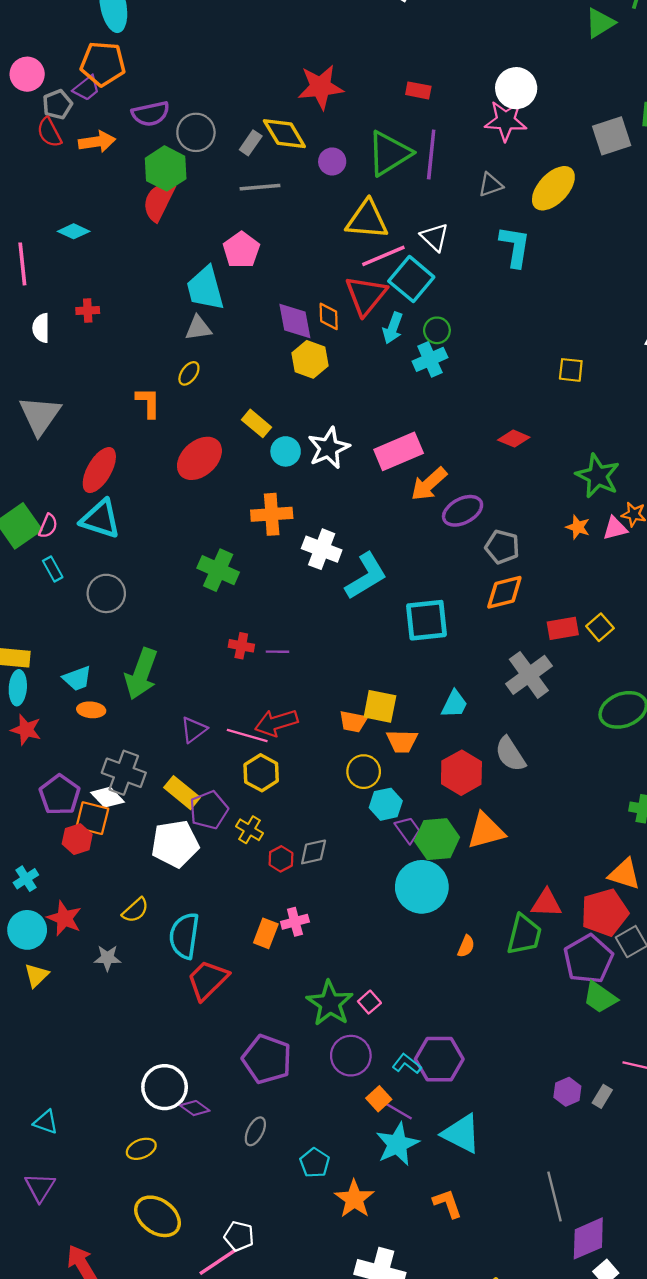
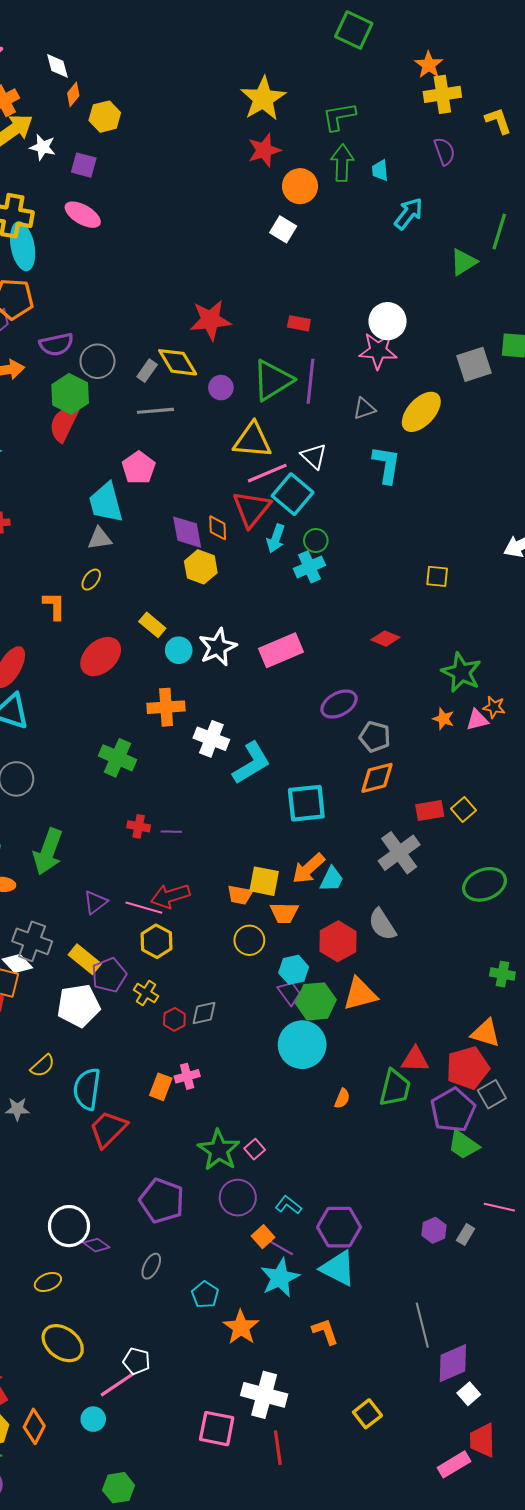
orange arrow: (429, 484) -> (308, 869), moved
cyan hexagon: (386, 804) -> (294, 970), moved
purple hexagon: (439, 1059) -> (339, 1227), moved

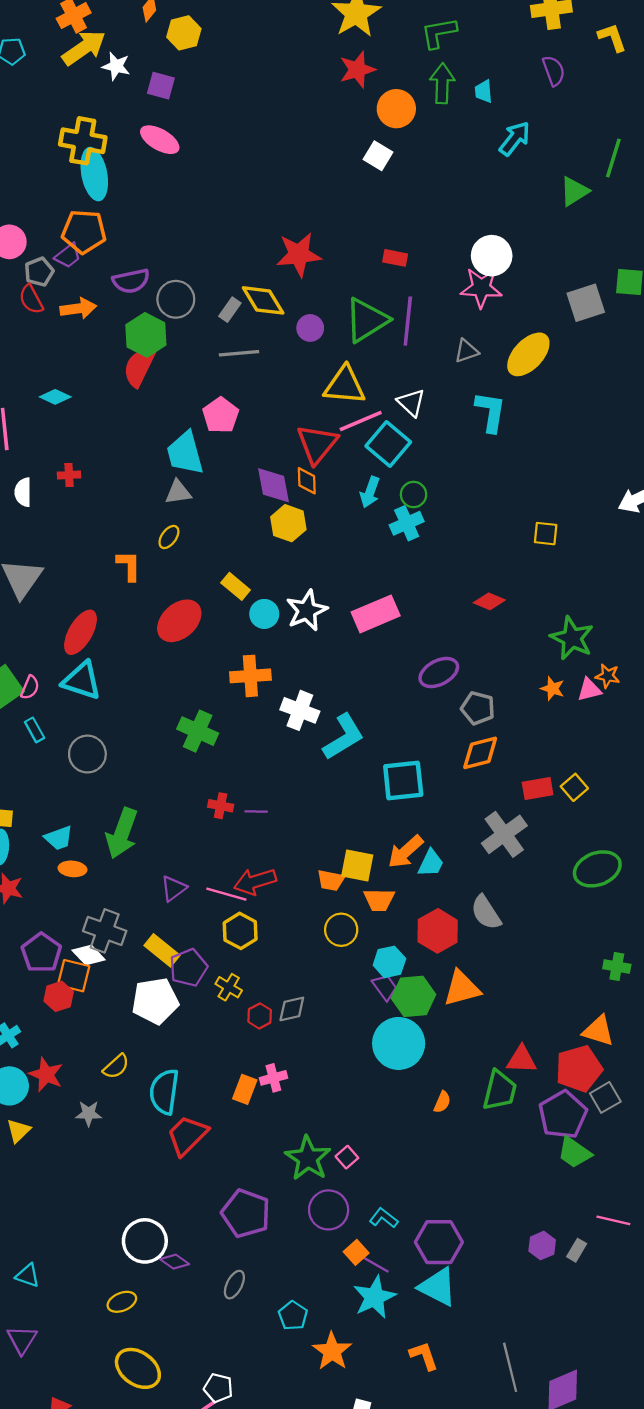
red triangle: (251, 509) -> (317, 444), moved
gray line: (422, 1325) -> (510, 1367), moved

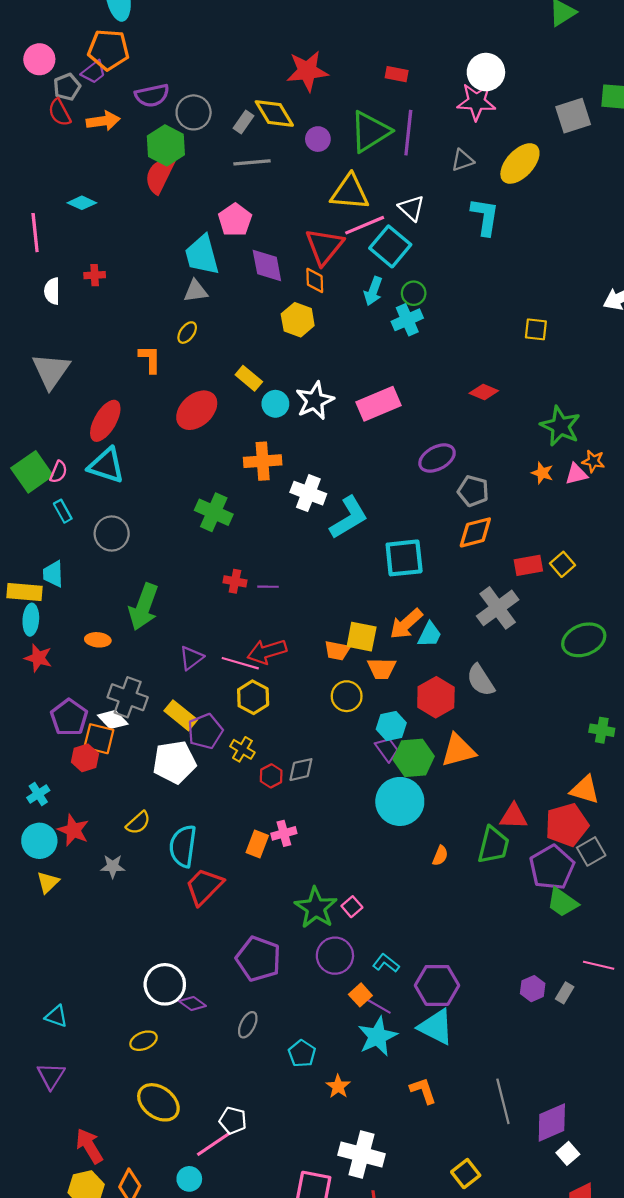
purple diamond: (273, 485) -> (267, 266), moved
cyan trapezoid: (59, 838) -> (53, 574), moved, turned 108
orange star: (332, 1351) -> (338, 1086), size x0.7

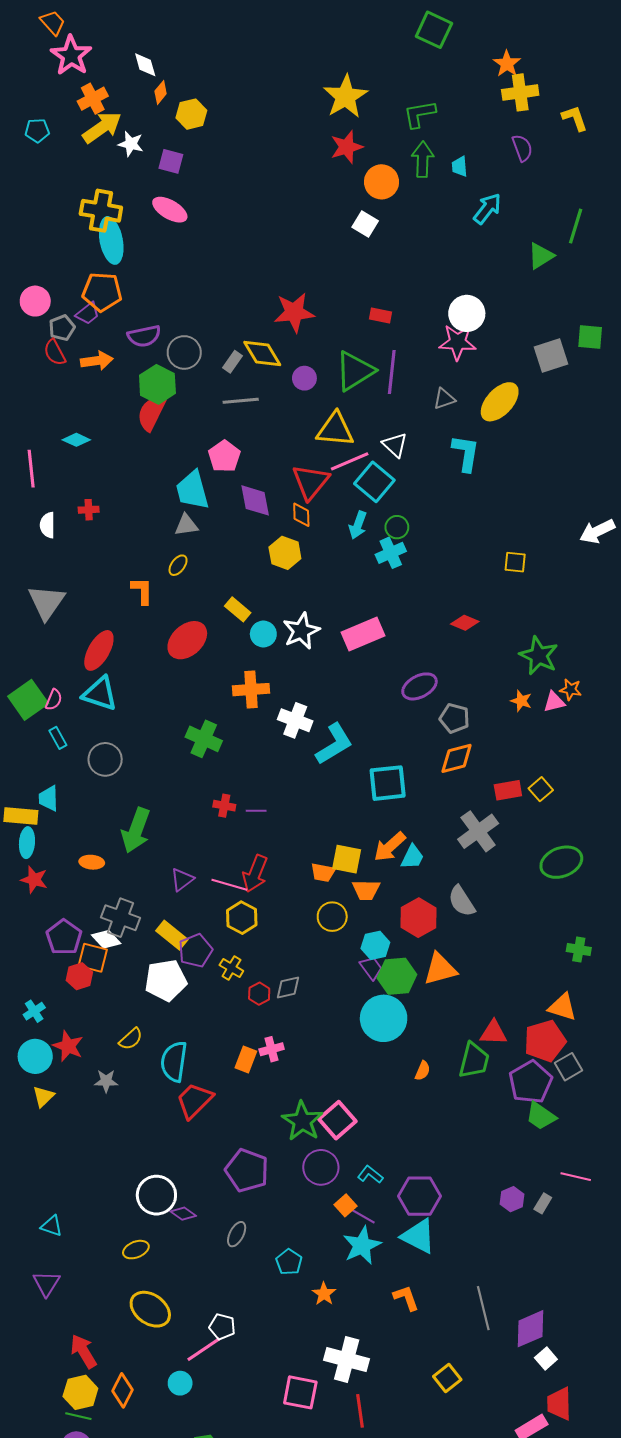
red arrow: (267, 652) -> (255, 873), turned -51
pink square: (352, 907) -> (337, 1120), size x1.8

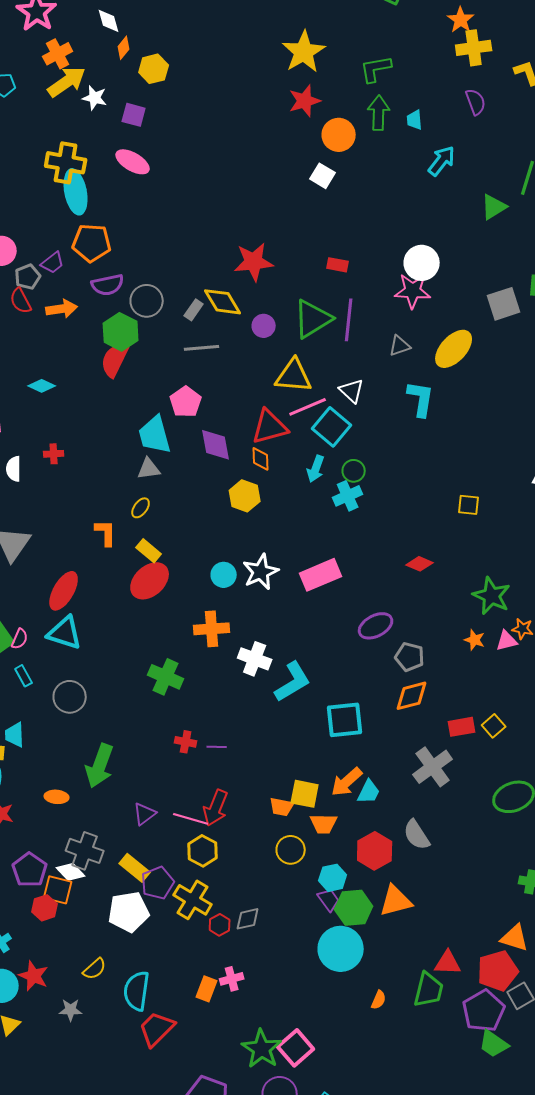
orange pentagon: (102, 292) -> (92, 243), moved
red triangle: (311, 482) -> (270, 427), turned 36
yellow rectangle: (238, 609) -> (149, 551), moved
yellow cross: (231, 968) -> (193, 900), size x1.6

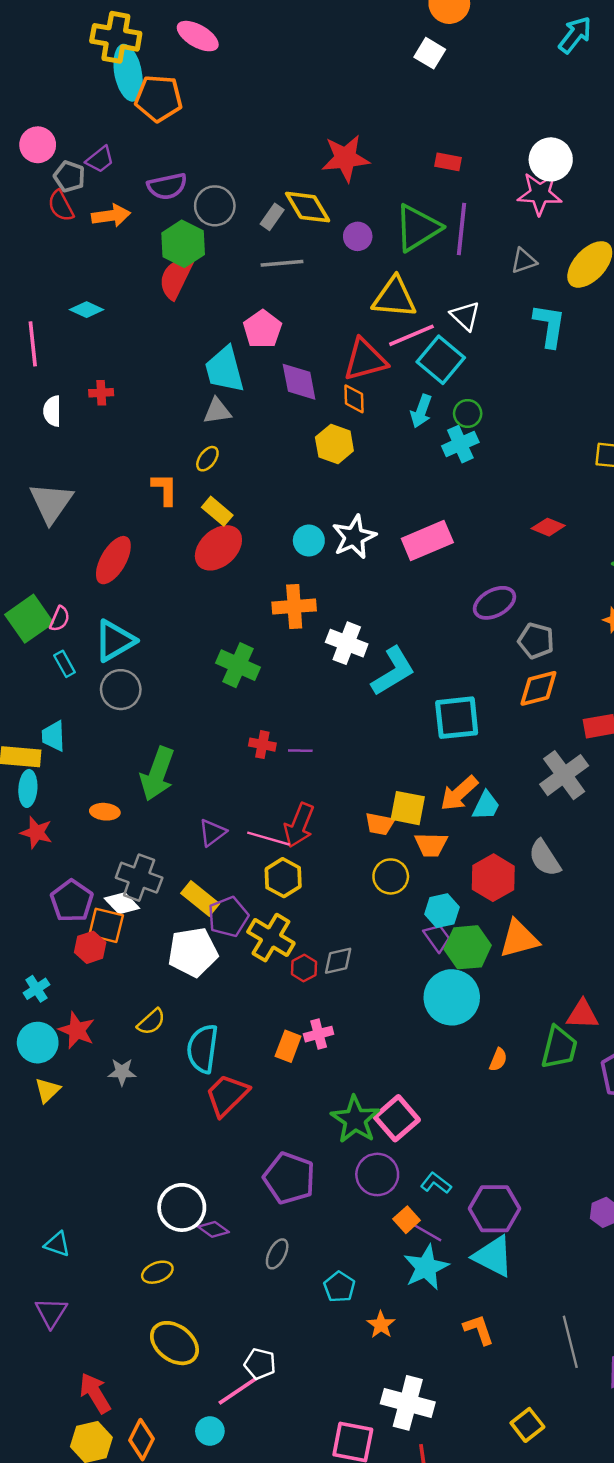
orange pentagon: (92, 243) -> (159, 98), moved
gray pentagon: (28, 277) -> (69, 177), turned -30
cyan triangle: (65, 633) -> (115, 641), moved, turned -48

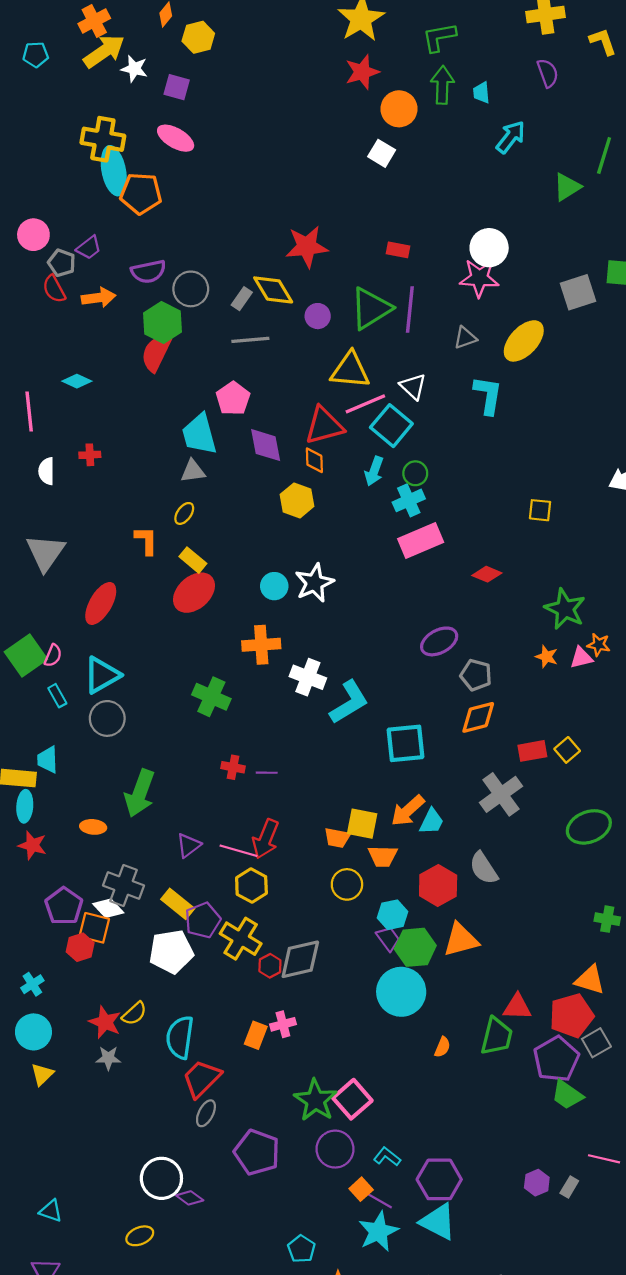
pink rectangle: (427, 541) -> (421, 541), moved
gray diamond: (338, 961) -> (300, 959), size x1.6
red star: (77, 1030) -> (105, 1022), moved
gray ellipse: (277, 1254) -> (206, 1113), moved

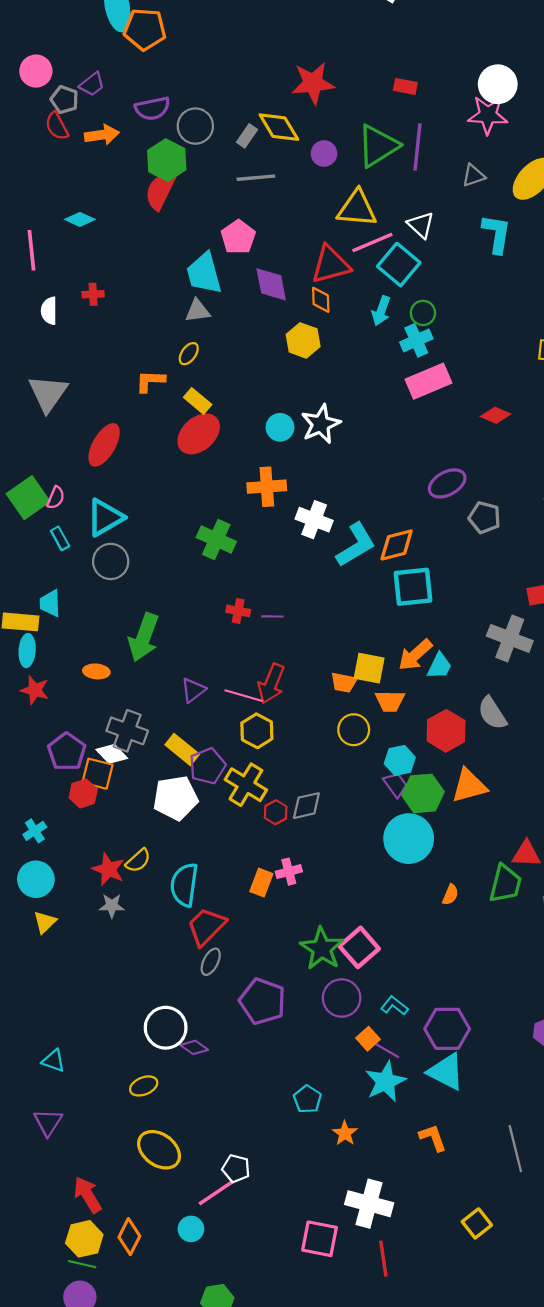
orange L-shape: (146, 541) -> (150, 381), turned -88
orange diamond: (478, 717) -> (397, 545), moved
gray cross: (501, 794) -> (510, 638), turned -33
gray diamond: (300, 959) -> (306, 806), size x0.7

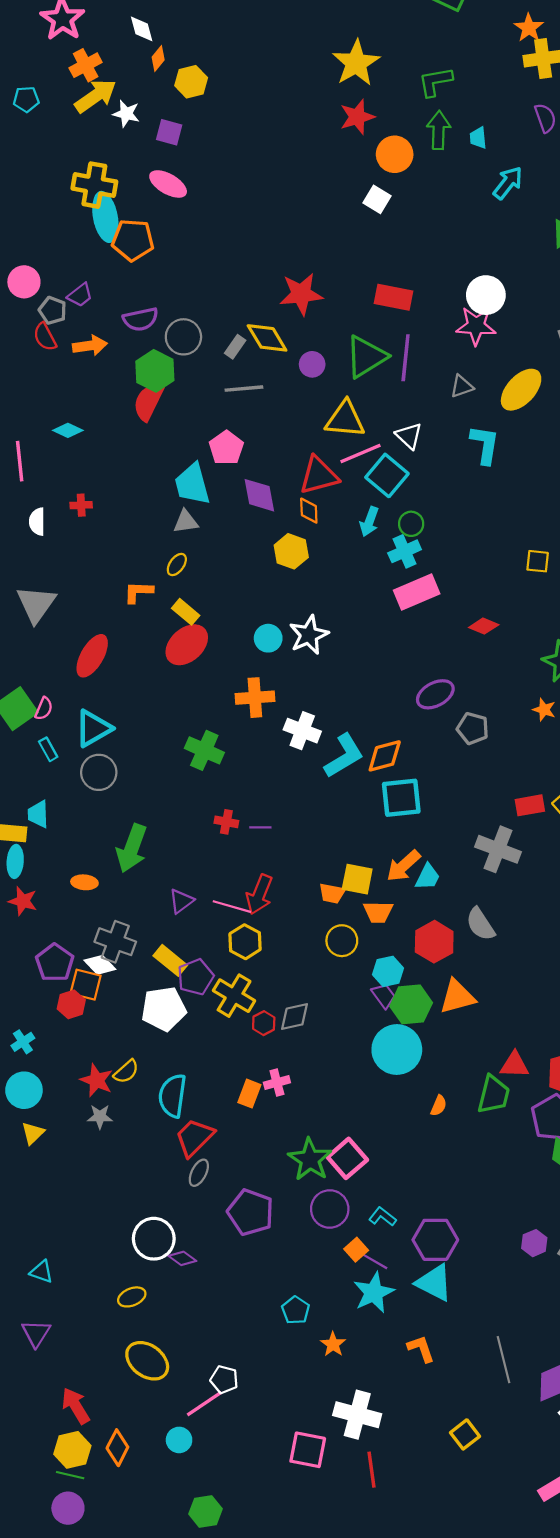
red rectangle: (405, 86) -> (394, 297), size x1.6

